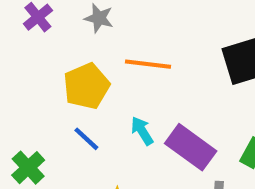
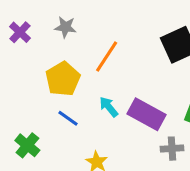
orange line: (148, 64) -> (107, 57), turned -56

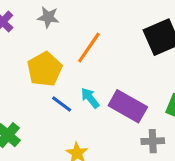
blue line: (68, 118) -> (62, 104), moved

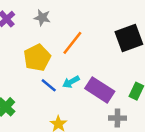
cyan arrow: (90, 98) -> (71, 82), turned -84

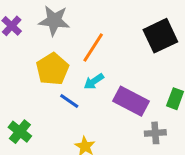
gray star: (42, 18) -> (54, 20), size x1.5
cyan arrow: (71, 82) -> (94, 81), moved

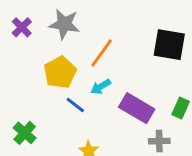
black square: (160, 36) -> (169, 45), turned 32

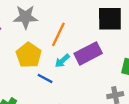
purple rectangle: (137, 108) -> (88, 53), moved, turned -48

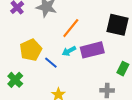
yellow pentagon: (29, 55) -> (31, 50), moved

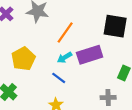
blue line: (51, 63) -> (59, 78), moved

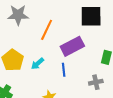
cyan arrow: (65, 57) -> (37, 64), moved
blue line: (59, 78) -> (64, 70), moved, turned 56

